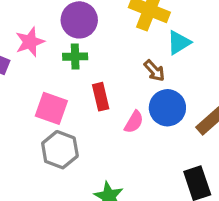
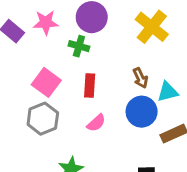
cyan triangle: (179, 43) -> (168, 92), moved
pink semicircle: (134, 122) -> (96, 123), moved

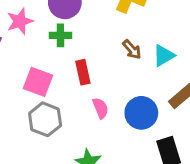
blue circle: (142, 112) -> (141, 113), moved
pink semicircle: (96, 123) -> (100, 108), turned -54

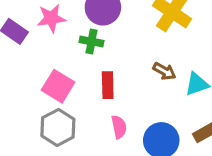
brown arrow: (132, 49) -> (164, 71), turned -30

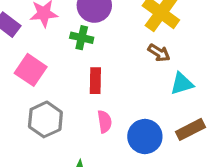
brown arrow: (164, 71) -> (159, 53), moved
pink square: (58, 86) -> (31, 70), moved

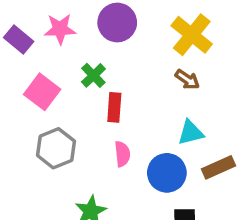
green cross: (82, 38) -> (93, 75), moved, turned 30
cyan triangle: (182, 84) -> (191, 133), moved

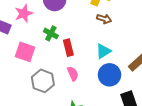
cyan triangle: (191, 133) -> (103, 51), moved
pink semicircle: (122, 154) -> (73, 74), moved

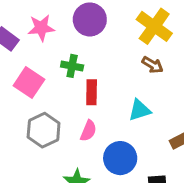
green cross: (51, 33) -> (72, 66), turned -32
pink semicircle: (73, 74) -> (88, 131), turned 32
blue circle: (110, 75) -> (120, 158), moved

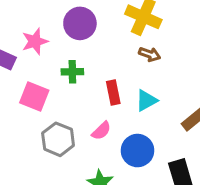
red rectangle: (92, 92) -> (113, 92), moved
pink semicircle: (88, 131) -> (101, 131), turned 35

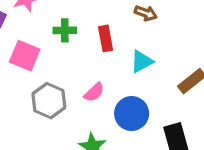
red rectangle: (113, 92) -> (106, 38), moved

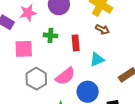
pink square: (25, 56) -> (24, 49), turned -30
pink semicircle: (94, 92) -> (65, 76), size x1.5

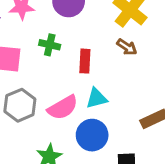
cyan triangle: (97, 60) -> (97, 98), moved

